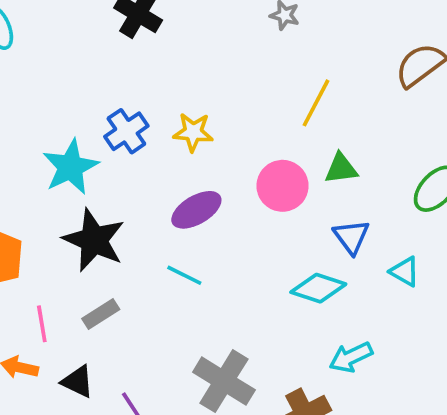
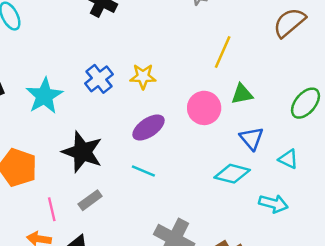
cyan star: (70, 167) -> (44, 96), moved
cyan arrow: (351, 357) -> (273, 204), moved, turned -136

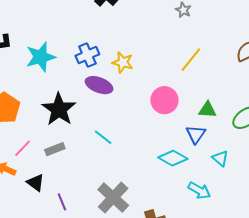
green triangle: (242, 94) -> (208, 110), moved
purple ellipse: (148, 128) -> (99, 85), moved, turned 40
pink line: (52, 209) -> (23, 148), turned 42

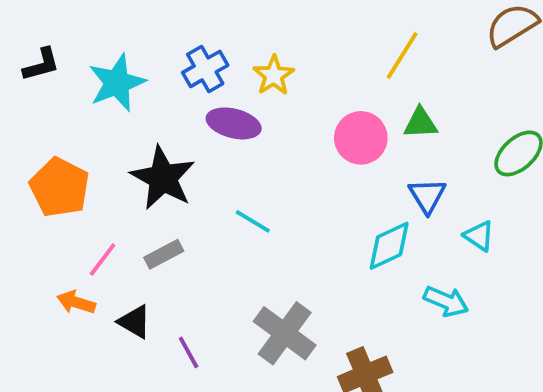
yellow star: (123, 62) -> (274, 75), turned 30
green triangle: (208, 110) -> (421, 123), moved
cyan diamond: (173, 158) -> (389, 246), turned -48

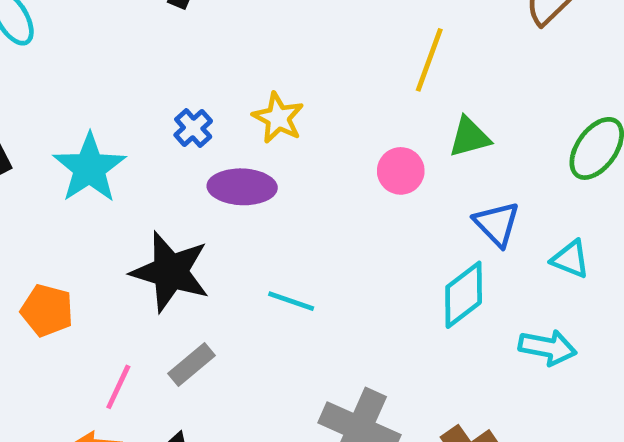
blue cross: (205, 69) -> (193, 128), size x0.7
pink circle: (361, 138) -> (401, 171), size x0.7
orange pentagon: (60, 187) -> (47, 310), size x0.7

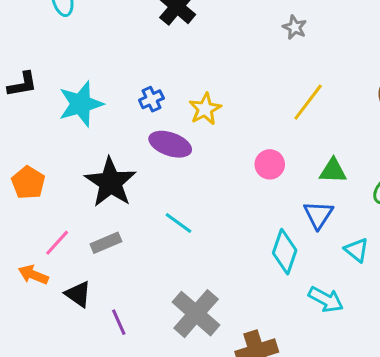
green triangle: (469, 137) -> (333, 171), moved
cyan diamond: (464, 295) -> (285, 252), turned -51

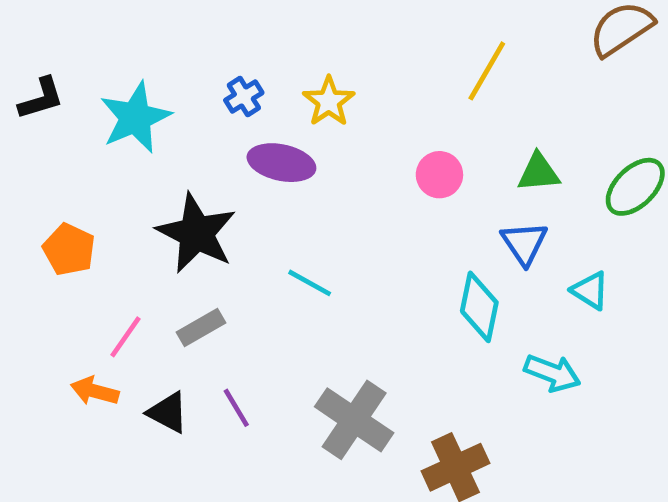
purple line: (119, 322) -> (236, 408), moved

